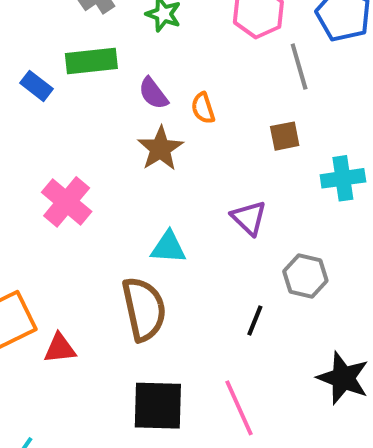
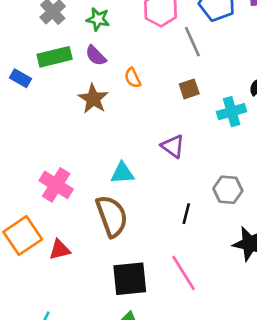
purple semicircle: (153, 93) -> (96, 56), moved
brown star: (160, 149) -> (93, 99), moved
pink cross: (67, 202) -> (56, 185), moved
gray hexagon: (305, 276) -> (228, 190), moved

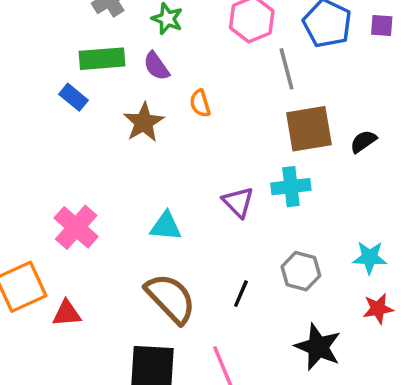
blue rectangle: (20, 78) -> (74, 97), moved
brown square: (189, 89) -> (309, 129), moved, size x1.8
cyan cross: (232, 112) -> (291, 187), moved
brown semicircle: (112, 216) -> (171, 298), moved, turned -33

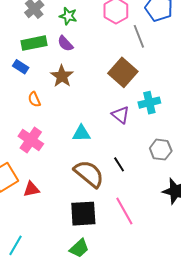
orange semicircle: (200, 103) -> (34, 99), moved
brown square: (309, 129) -> (123, 72), moved, turned -32
black line: (241, 294) -> (119, 164), moved, turned -49

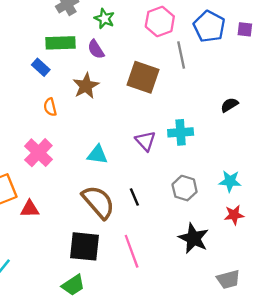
brown square: (123, 72) -> (143, 77), moved, turned -32

